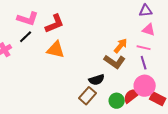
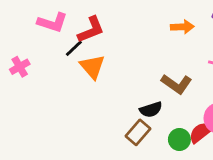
black line: (26, 37) -> (74, 48), moved
orange arrow: (121, 46) -> (182, 27), moved, turned 49
orange triangle: (56, 50) -> (92, 67), turned 36

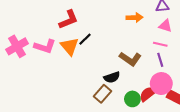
pink L-shape: (52, 23) -> (45, 46), moved
black line: (74, 48) -> (85, 39), moved
pink cross: (20, 67) -> (17, 46), size x1.5

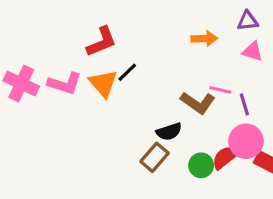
pink line: (160, 44) -> (220, 90), moved
pink cross: (17, 46) -> (21, 83), turned -35

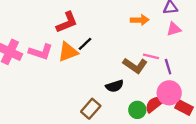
pink triangle: (252, 51) -> (174, 29), turned -35
orange triangle: (103, 83) -> (68, 52), turned 50
brown rectangle: (155, 157) -> (91, 109), moved

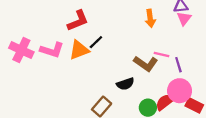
orange arrow: (140, 20) -> (150, 18), turned 84
pink triangle: (174, 29) -> (184, 18), moved, turned -35

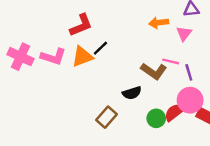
orange arrow: (150, 18) -> (159, 23), turned 90
pink triangle: (184, 18) -> (184, 34), moved

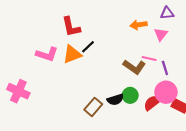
red L-shape: (81, 25) -> (71, 27), turned 100
pink cross: (21, 57) -> (18, 91), moved
black semicircle: (132, 93) -> (115, 100), moved
green circle: (156, 118) -> (130, 95), moved

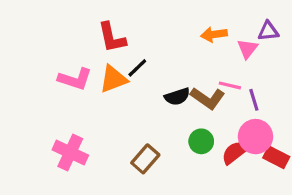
purple triangle: (167, 13) -> (268, 31), moved
pink cross: (18, 91) -> (70, 153), moved
black semicircle: (115, 100) -> (177, 97), moved

